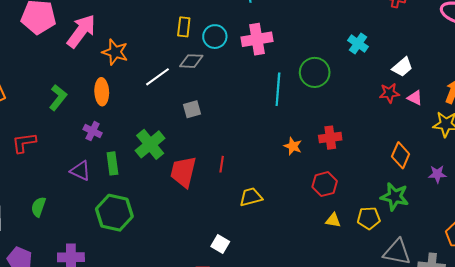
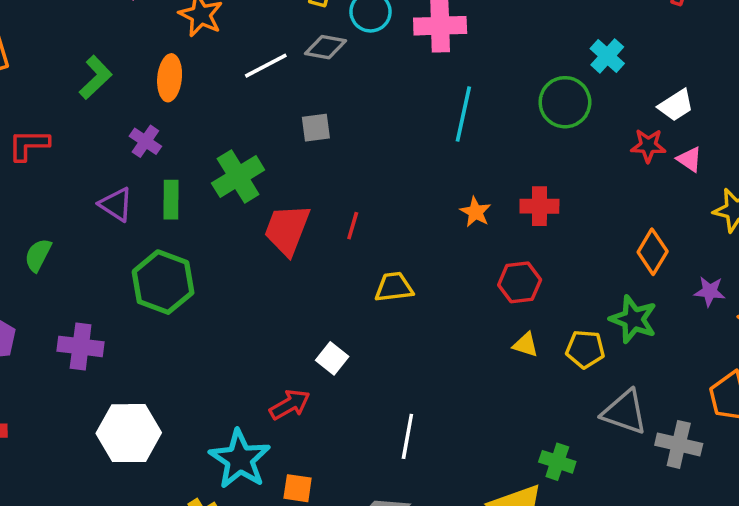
green circle: (315, 72) -> (565, 102), moved

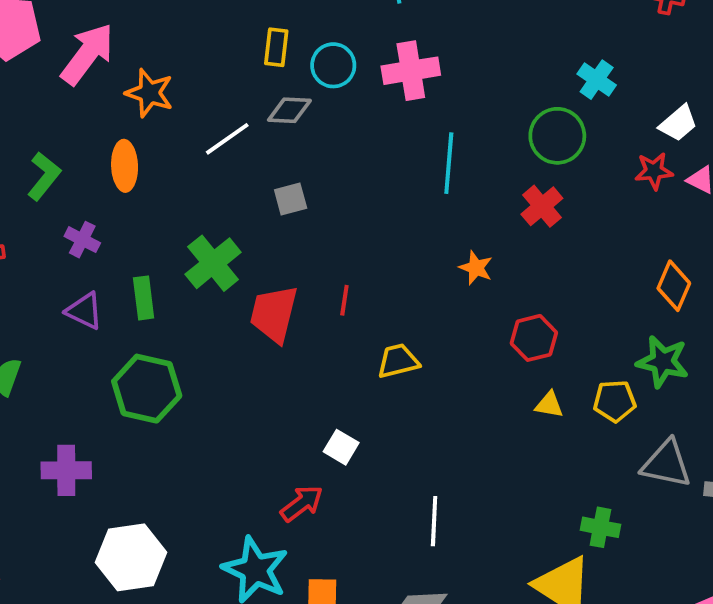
purple cross: (145, 141) -> (82, 240), moved
red cross: (539, 206) -> (542, 206), moved, turned -33

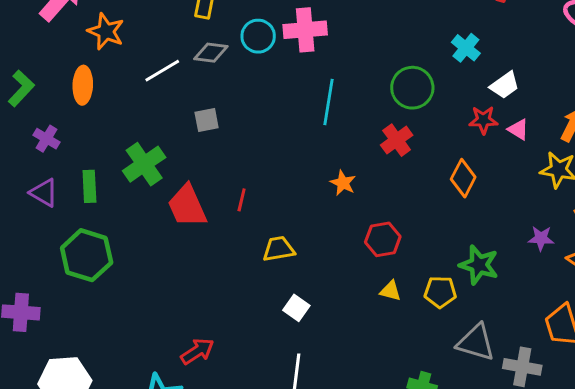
cyan circle: (333, 65) -> (258, 36), moved
cyan cross: (597, 80) -> (466, 48), moved
orange diamond: (674, 286) -> (463, 178), moved
red trapezoid: (274, 314) -> (187, 206), turned -42
white square: (341, 447) -> (296, 308), moved

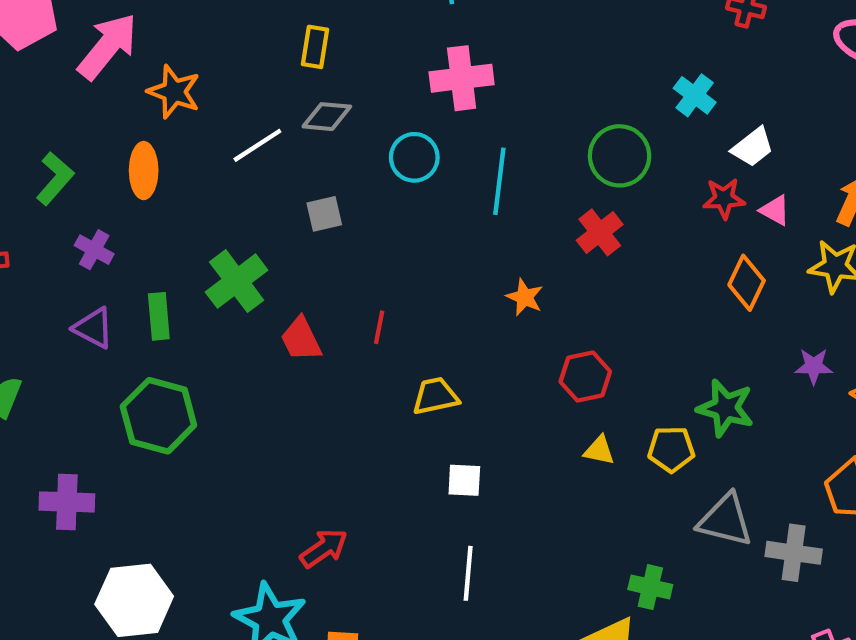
cyan circle: (258, 36) -> (414, 157), moved
orange diamond: (463, 178) -> (747, 283), moved
red trapezoid: (187, 206) -> (301, 339), size x0.7
white square: (296, 308) -> (464, 480), turned -30

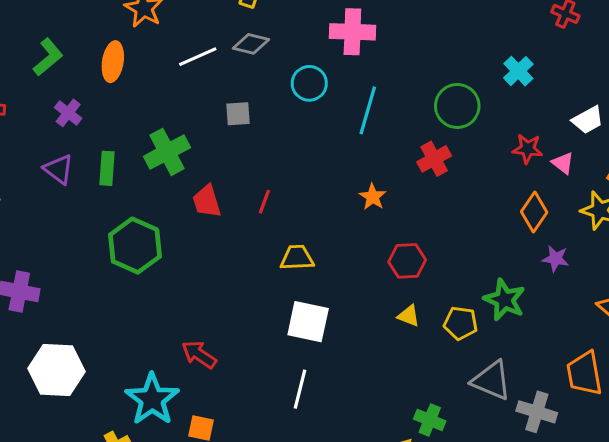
white trapezoid: (753, 147) -> (588, 120), moved
purple star: (814, 366) -> (556, 259), moved
green hexagon: (158, 416) -> (135, 246), moved
white square: (464, 480) -> (308, 322), size x1.6
red arrow: (324, 548) -> (199, 354), turned -120

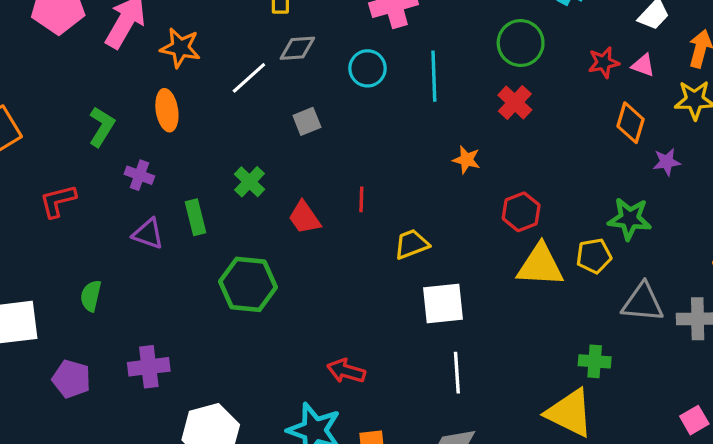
green cross: (167, 152) -> (249, 182), size x0.7
yellow triangle: (409, 316) -> (540, 265), size x2.0

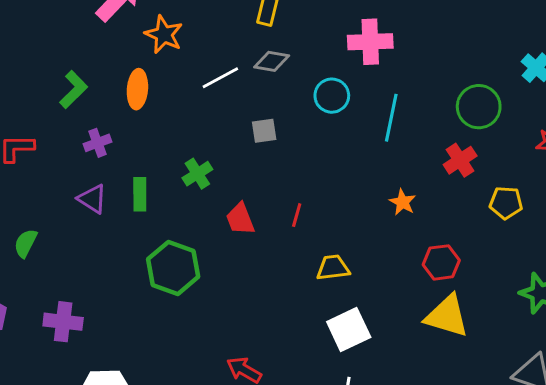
purple cross: (139, 175) -> (97, 143), turned 36
yellow pentagon: (594, 256) -> (506, 203), moved
white square: (443, 304) -> (349, 330), turned -33

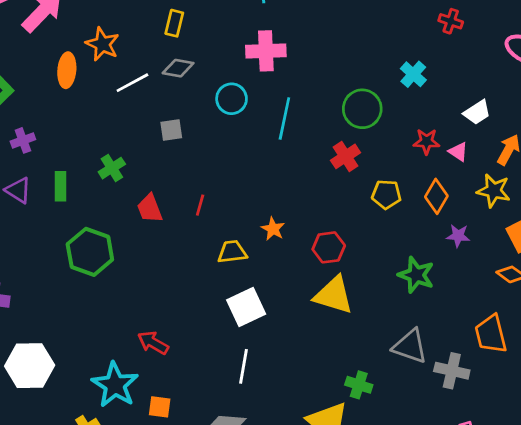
orange star: (164, 35) -> (102, 44), moved
orange ellipse: (137, 89) -> (67, 70), moved
orange star: (403, 202) -> (273, 229), moved

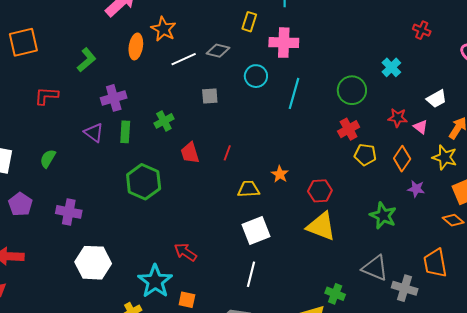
yellow rectangle: (174, 23) -> (249, 22), moved
purple cross: (23, 140) -> (114, 98), moved, size x1.4
red cross: (346, 156) -> (349, 129), moved

